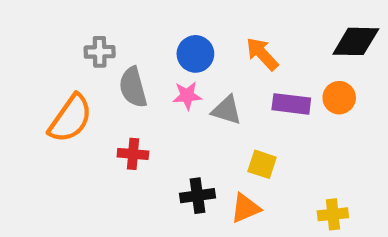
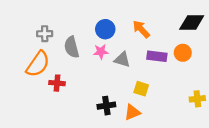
gray cross: (100, 52) -> (45, 34), moved
red cross: (133, 154) -> (57, 83), moved
yellow cross: (333, 214) -> (197, 99), moved

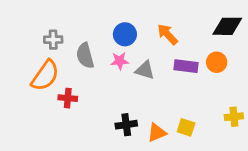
yellow square: (141, 89) -> (186, 127), moved

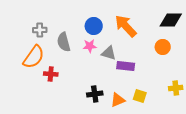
orange arrow: (167, 34) -> (126, 26), size x1.4
purple rectangle: (186, 66) -> (126, 66), moved

